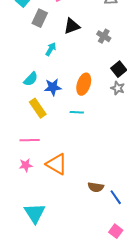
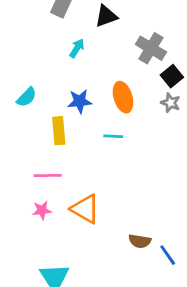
gray cross: (104, 36) -> (151, 48), moved, size x1.5
cyan semicircle: (31, 79) -> (27, 97), moved
orange ellipse: (84, 84) -> (123, 97), turned -35
yellow rectangle: (38, 108) -> (59, 131), turned 30

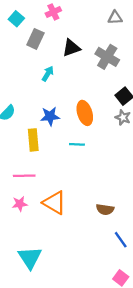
gray cross: (151, 48) -> (107, 57), moved
brown semicircle: (140, 241) -> (105, 209), moved

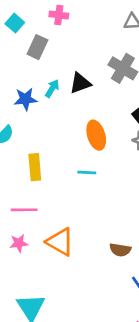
pink cross: (53, 12) -> (59, 15), turned 32
black triangle: (71, 48) -> (80, 83), moved
blue star: (50, 116) -> (25, 99), moved

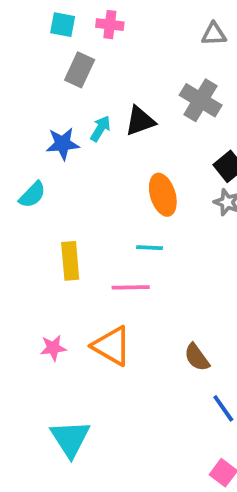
cyan square: (15, 23) -> (63, 25), moved, turned -30
yellow rectangle: (35, 167) -> (70, 261), moved
pink line: (24, 210) -> (131, 287), moved
brown semicircle: (120, 250) -> (197, 357), turned 45

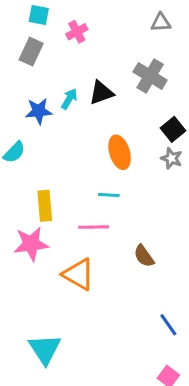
pink cross: (110, 25) -> (77, 32), moved, turned -35
gray rectangle: (80, 70) -> (31, 52), moved
pink star: (53, 348) -> (31, 244), moved, size x1.6
brown semicircle: (197, 357) -> (144, 256), moved

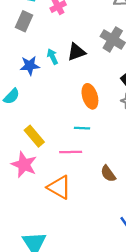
cyan arrow: (69, 99) -> (52, 57), turned -56
yellow rectangle: (45, 206) -> (34, 136), turned -35
pink star: (31, 244) -> (24, 165), turned 30

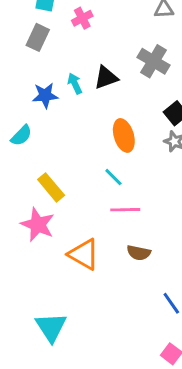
cyan line: (82, 128) -> (113, 177), turned 42
pink line: (71, 152) -> (125, 210), moved
brown semicircle: (108, 174) -> (139, 253), moved, turned -42

